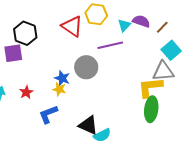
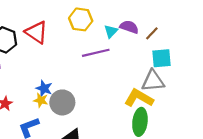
red triangle: (72, 26) -> (36, 32), moved
cyan square: (171, 50) -> (162, 58), turned 36
gray circle: (86, 67) -> (62, 102), moved
yellow L-shape: (150, 87) -> (139, 98), turned 36

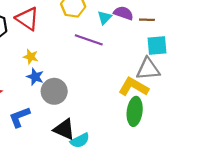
brown line: (152, 33) -> (147, 20), turned 48
purple line: (96, 53) -> (89, 40), turned 32
yellow star: (41, 100) -> (31, 57), moved

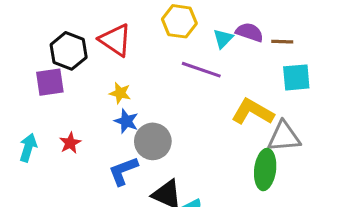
gray triangle: (148, 69) -> (284, 137), moved
yellow L-shape: (134, 87) -> (253, 112), moved
blue L-shape: (20, 117) -> (123, 171), moved

